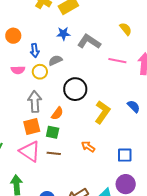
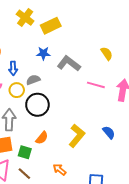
black circle: (75, 89) -> (37, 105), moved
orange semicircle: (57, 113) -> (42, 138), moved
brown line: (54, 153) -> (24, 174), turned 32

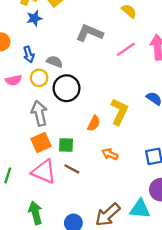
blue star: (43, 53) -> (34, 18), moved
gray semicircle: (33, 80) -> (55, 62), turned 56
pink line: (96, 85) -> (126, 49), turned -36
orange semicircle: (42, 138) -> (94, 123), moved

